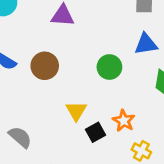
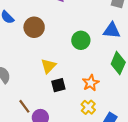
orange star: (124, 121) -> (91, 83), moved

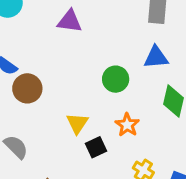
brown circle: (34, 27) -> (27, 88), moved
orange star: (91, 83) -> (127, 125), moved

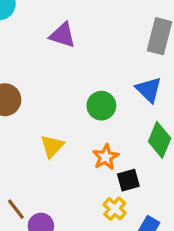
blue triangle: (156, 57) -> (149, 90), turned 40
black square: (96, 147) -> (128, 180), moved

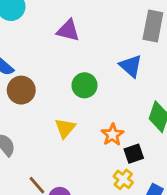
blue triangle: (149, 90) -> (131, 66), moved
green circle: (101, 106) -> (85, 85), moved

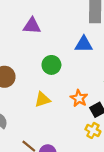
blue triangle: (131, 66) -> (84, 44), turned -30
yellow triangle: (65, 128) -> (43, 100), turned 42

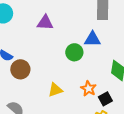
green circle: (51, 65) -> (74, 52), moved

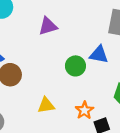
purple triangle: (45, 23) -> (48, 26), turned -30

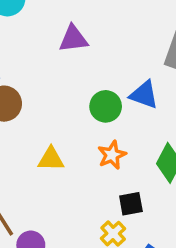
orange star: (84, 110) -> (112, 155), moved

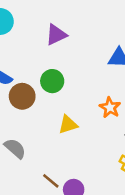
green circle: (106, 106) -> (52, 81), moved

